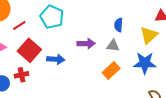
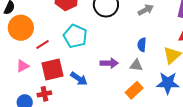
red square: (29, 50) -> (52, 69), turned 35
blue arrow: (56, 59) -> (79, 79), turned 30

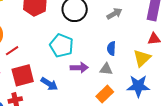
cyan pentagon: (75, 36) -> (61, 46), moved

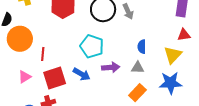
gray arrow: (114, 14) -> (128, 12), moved, turned 98
red line: (12, 51) -> (43, 54), turned -48
blue arrow: (49, 84) -> (82, 74), moved

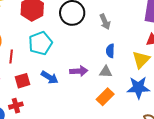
gray arrow: (128, 12) -> (105, 22), moved
cyan pentagon: (92, 46) -> (40, 43), moved, turned 30
red square: (55, 78) -> (23, 81), size x0.7

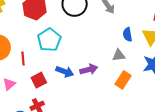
blue semicircle: (110, 51) -> (127, 34), moved
purple arrow: (79, 71) -> (89, 70), moved

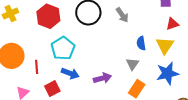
gray triangle: (119, 55) -> (132, 64), turned -48
blue arrow: (65, 72) -> (70, 73), moved

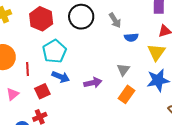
blue semicircle: (141, 43) -> (131, 37), moved, turned -88

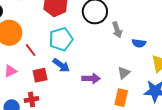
gray arrow: (115, 20) -> (117, 30), moved
red line: (27, 69) -> (31, 50), turned -48
orange rectangle: (127, 94) -> (121, 98), turned -36

